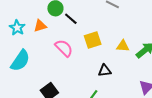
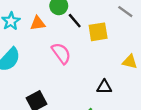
yellow square: (93, 40) -> (98, 32), moved

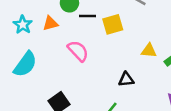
black line: (75, 21) -> (88, 16), turned -42

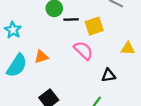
orange triangle: (50, 23) -> (41, 57), moved
pink semicircle: (78, 51) -> (83, 50), moved

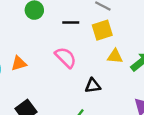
black line: (71, 20) -> (71, 22), moved
yellow square: (94, 26) -> (102, 30), moved

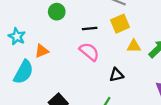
black line: (71, 22) -> (90, 29), moved
orange triangle: (19, 63) -> (42, 51), moved

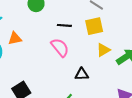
yellow triangle: (134, 46) -> (103, 50), turned -40

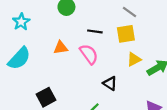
orange triangle: (15, 38) -> (61, 48), moved
black triangle: (82, 74) -> (110, 83), turned 32

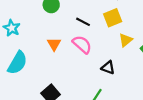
black line: (95, 31) -> (83, 22), turned 32
orange triangle: (61, 48) -> (54, 44), turned -40

